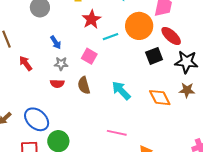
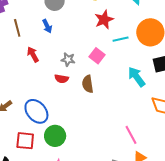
blue arrow: (56, 42) -> (47, 26), moved
cyan arrow: (121, 91) -> (137, 77), moved
pink line: (117, 133) -> (131, 135), moved, turned 42

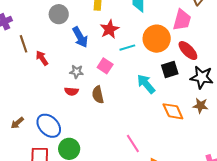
blue arrow: (47, 26) -> (80, 37), moved, size x1.5
red arrow: (33, 54) -> (42, 58), moved
pink line: (131, 135) -> (133, 143), moved

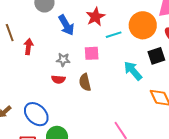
red arrow: (42, 58) -> (28, 47), turned 42
pink square: (105, 66) -> (92, 53), turned -35

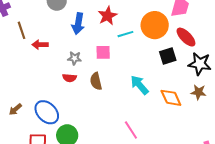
blue arrow: (66, 25) -> (78, 24), turned 40
red arrow: (28, 47) -> (40, 45), turned -98
cyan arrow: (133, 71) -> (140, 85), moved

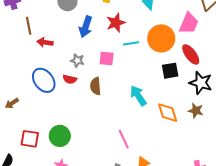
blue ellipse: (47, 112) -> (44, 80), moved

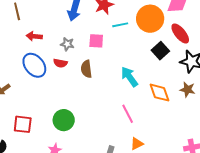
red arrow: (45, 42) -> (34, 36), moved
black square: (170, 71) -> (160, 51), turned -30
green circle: (60, 136) -> (64, 120), moved
pink line: (124, 139) -> (128, 114), moved

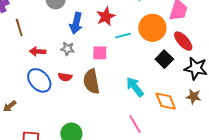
gray star: (67, 44) -> (67, 49), moved
brown semicircle: (86, 69) -> (91, 81), size x1.4

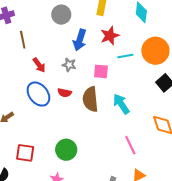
red arrow: (38, 51) -> (39, 65), turned -133
cyan arrow: (135, 87) -> (121, 104), moved

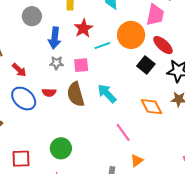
gray star: (69, 65) -> (56, 63), moved

